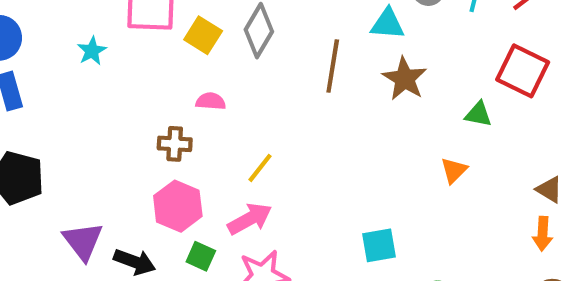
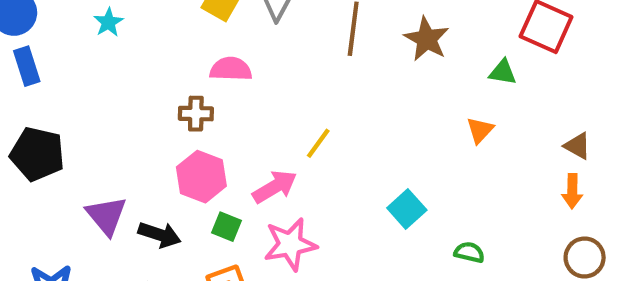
pink semicircle: (211, 101) -> (231, 69), size x1.4
yellow line: (260, 168) -> (318, 143), moved
cyan square: (379, 245) -> (407, 209), turned -30

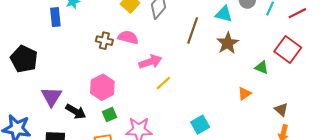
blue rectangle: (27, 66) -> (55, 17), moved
brown cross: (196, 114) -> (104, 41), moved
brown triangle: (577, 146) -> (281, 110), moved
pink arrow: (275, 187) -> (150, 62), moved
green square: (227, 227) -> (109, 114), turned 32

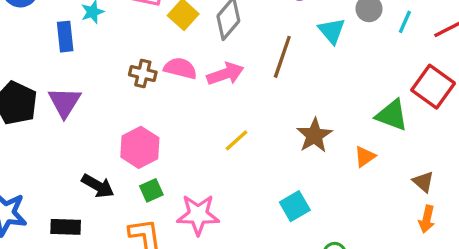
cyan triangle: (224, 14) -> (332, 31), turned 36
brown star: (228, 43) -> (314, 135), moved
pink arrow: (150, 62) -> (225, 74), moved
green triangle: (262, 67) -> (392, 115), size x1.5
purple triangle: (52, 97) -> (65, 102), moved

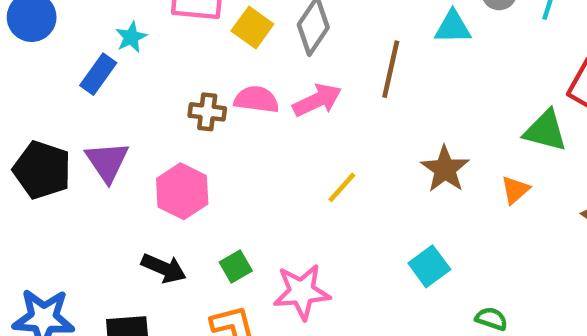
cyan triangle: (332, 31) -> (453, 27), turned -44
blue rectangle: (65, 37) -> (98, 74), turned 48
pink hexagon: (140, 147) -> (182, 191), moved

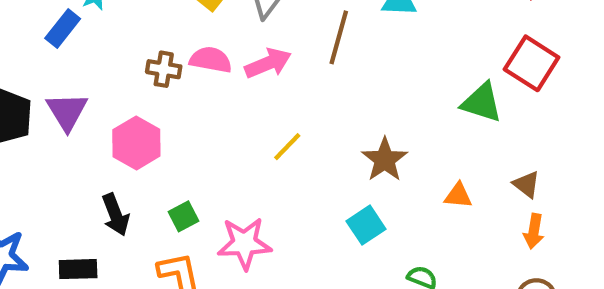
brown star: (445, 169) -> (385, 160), moved
orange triangle: (515, 190) -> (458, 195), moved, turned 44
black arrow: (164, 268) -> (115, 215), turned 42

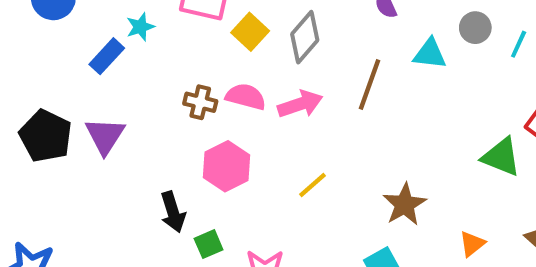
pink hexagon: (136, 143) -> (227, 166), moved
orange triangle: (458, 195) -> (472, 244), turned -48
black arrow: (115, 215) -> (173, 212), moved

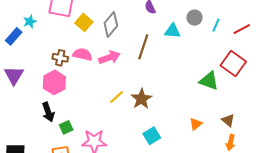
pink hexagon: (227, 166) -> (54, 82), moved
brown star: (405, 204) -> (141, 99), moved

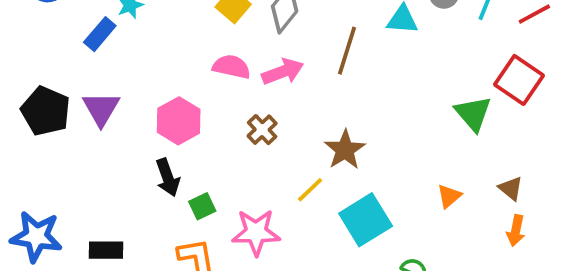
brown cross: (60, 58) -> (262, 130), moved, turned 35
green triangle: (209, 81) -> (473, 114), turned 30
yellow line: (116, 97) -> (310, 190), moved
cyan square: (152, 136) -> (366, 220), size x1.5

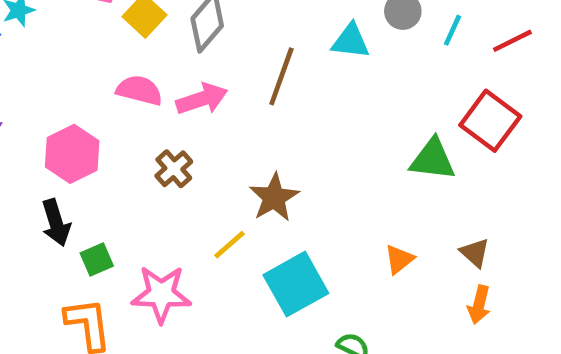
green triangle: (473, 114) -> (433, 159), turned -45

